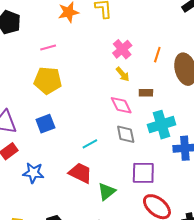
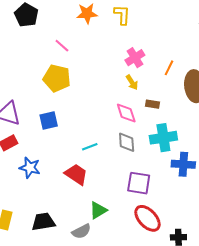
pink line: (48, 48) -> (62, 46), turned 49
green triangle: (107, 192) -> (98, 210), moved

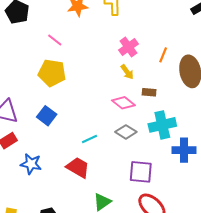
pink diamond: (126, 113) -> (123, 103), turned -30
blue square: (49, 121) -> (47, 116), turned -36
gray diamond: (127, 142) -> (126, 132), turned -50

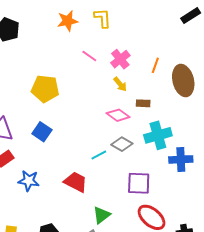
pink line: (55, 40) -> (89, 56), moved
cyan line: (89, 139) -> (99, 155), moved

